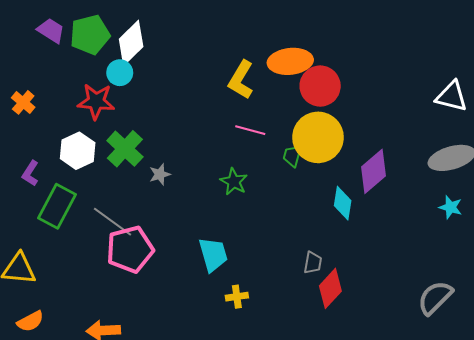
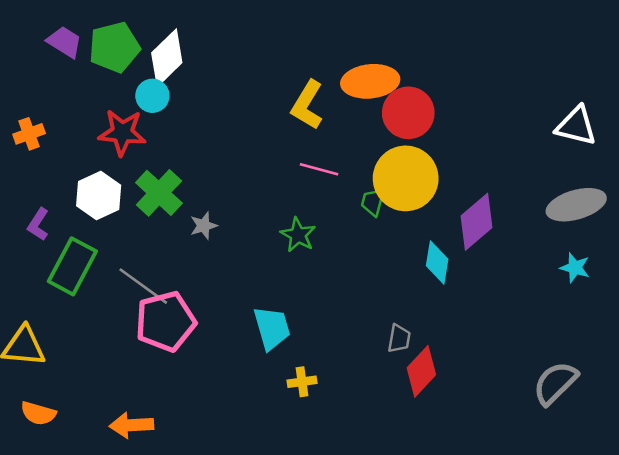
orange cross: (23, 102) -> (29, 134), turned 30
orange semicircle: (30, 321) -> (38, 413), turned 44

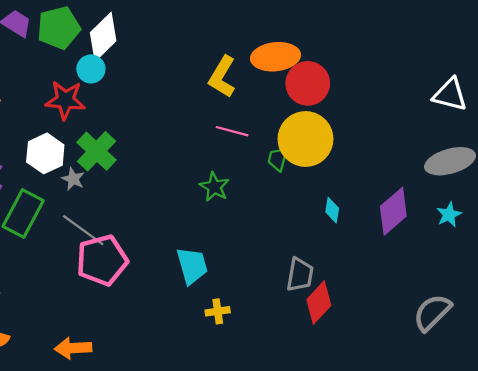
purple diamond: (476, 222) -> (393, 211), moved
gray star: (204, 226) -> (73, 179), moved, turned -30
cyan diamond: (437, 262) -> (332, 210), size x0.7
cyan star: (575, 268) -> (449, 215), turned 30
gray trapezoid: (399, 339) -> (300, 275), size x1.4

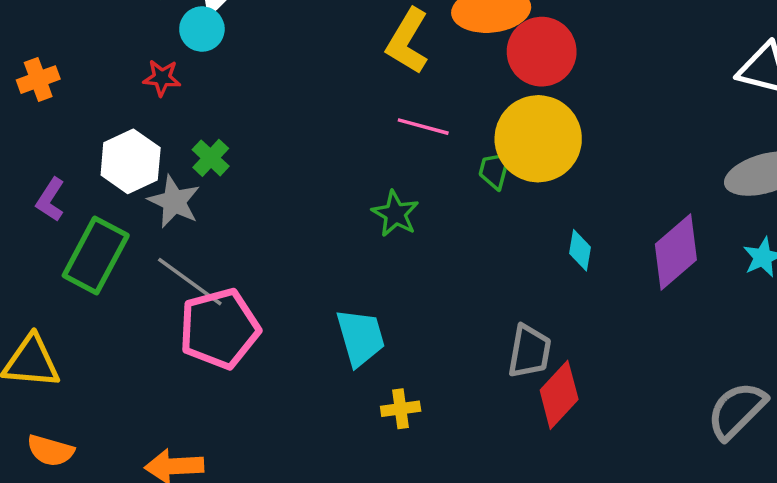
red star: (65, 100) -> (162, 78), size x0.6
green cross: (96, 151) -> (211, 158), size x0.6
gray star: (73, 179) -> (174, 201), size x1.4

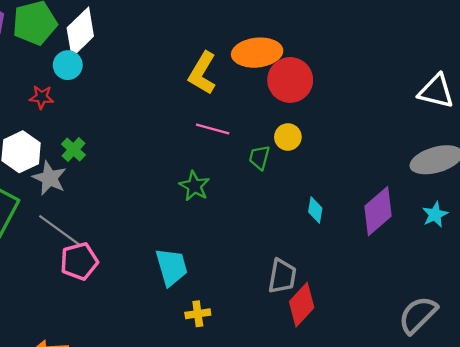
yellow circle: (538, 139) -> (288, 137), size x0.5
pink pentagon: (219, 329) -> (79, 261), size x0.7

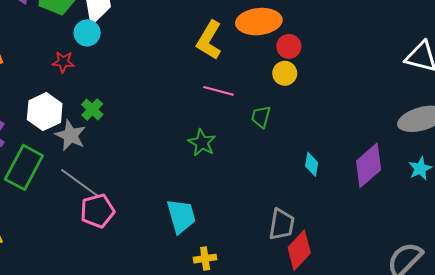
red circle: (290, 80) -> (289, 46), size x0.6
yellow circle: (288, 137) -> (285, 73), moved

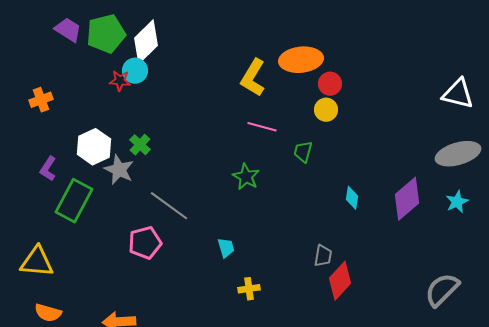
red star: (63, 62) -> (120, 81), moved
gray line: (80, 183) -> (169, 206), moved
cyan trapezoid: (181, 216) -> (226, 248), size x0.6
gray trapezoid: (282, 224) -> (323, 256), size x0.7

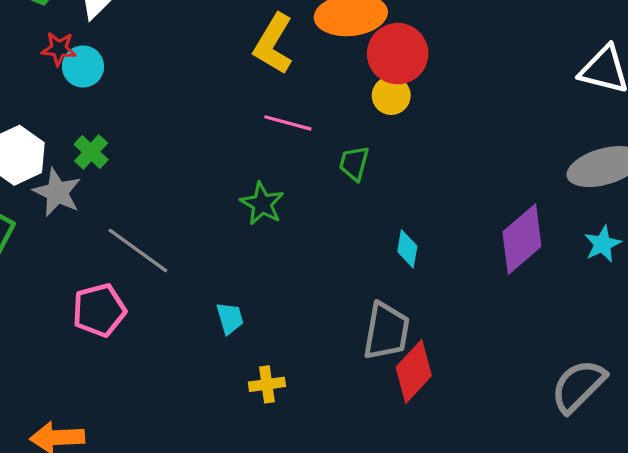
cyan circle: (135, 71) -> (83, 66), moved
red circle: (330, 84) -> (398, 54), size x1.6
cyan diamond: (352, 198) -> (407, 249), moved
gray trapezoid: (323, 256) -> (386, 331), size x1.6

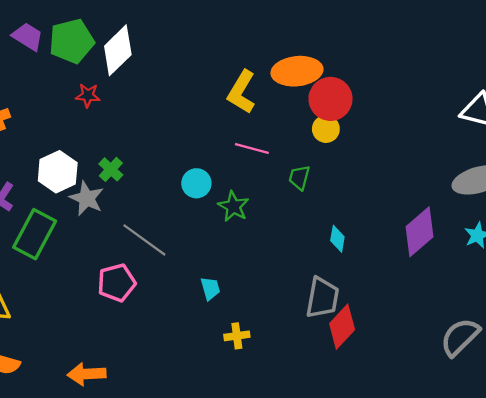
cyan circle: (83, 66) -> (196, 183), moved

